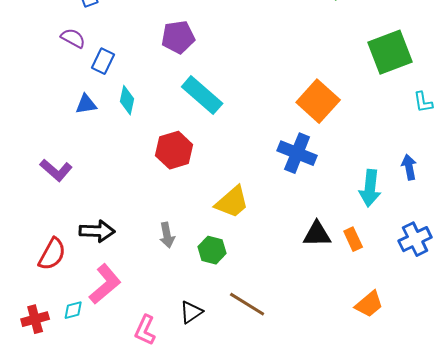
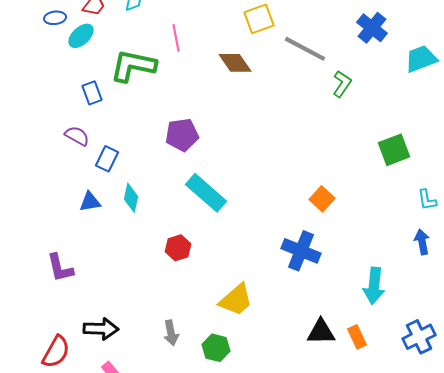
green square: (390, 52) -> (394, 150), size x0.7
orange square: (318, 101) -> (322, 199), size x0.6
red hexagon: (174, 150) -> (178, 248), size x0.7
blue arrow: (409, 167) -> (422, 242), moved
purple L-shape: (56, 170) -> (60, 268), turned 36

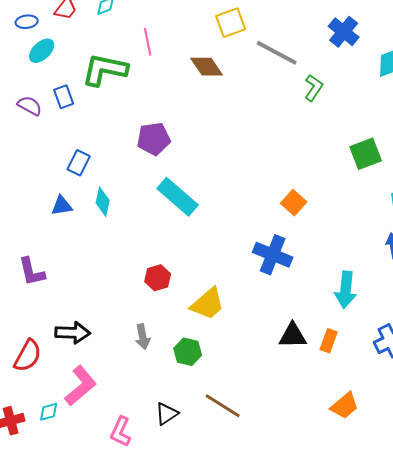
cyan ellipse: (81, 36) -> (42, 51), moved
purple semicircle: (77, 136) -> (30, 106), moved
red hexagon: (178, 248) -> (158, 278), moved
orange rectangle: (357, 337) -> (329, 341), turned 45

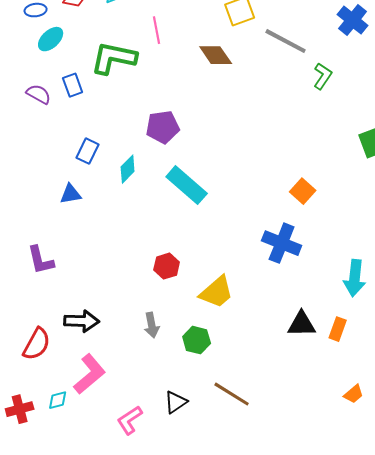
cyan diamond: (103, 202) -> (128, 169), moved, turned 32
orange trapezoid: (345, 406) -> (354, 394), size x0.7
pink L-shape: (121, 432) -> (130, 420), turned 32

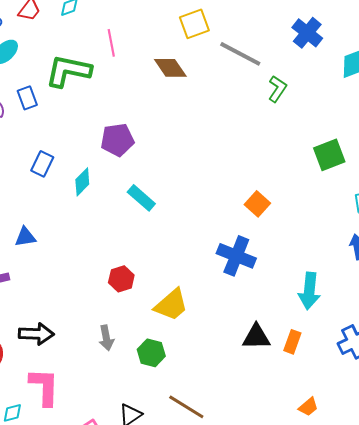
cyan rectangle: (187, 185) -> (141, 198), size x0.7
blue triangle: (71, 194) -> (25, 237), moved
pink L-shape: (90, 374) -> (44, 387), turned -48

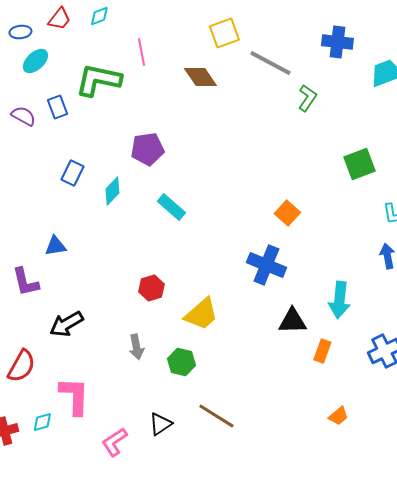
blue cross: (307, 33) -> (337, 42), turned -32
black arrow: (36, 334) -> (66, 324), moved, turned 148
black triangle: (256, 337) -> (292, 321), moved

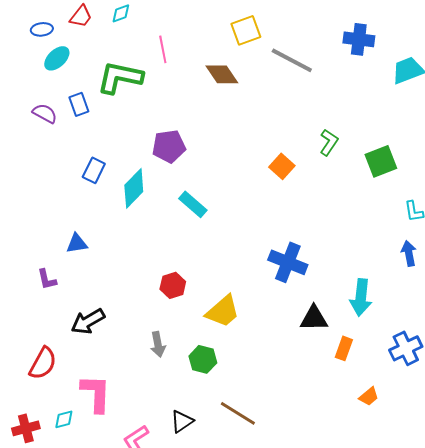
green L-shape: (307, 98) -> (329, 142), moved
cyan diamond: (112, 191) -> (134, 188), size x1.4
orange square: (287, 213) -> (282, 166), moved
purple L-shape: (25, 282) -> (47, 279), size x0.7
orange trapezoid: (338, 416) -> (369, 396), moved

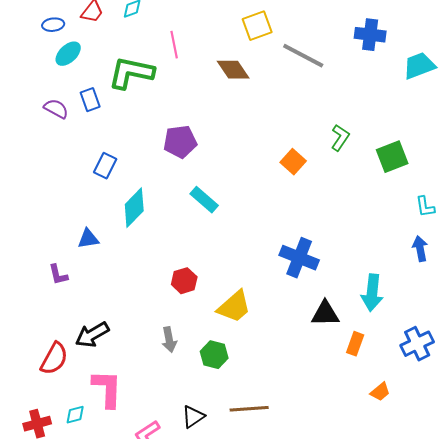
cyan diamond: (134, 188) -> (134, 208), moved
black arrow: (88, 321) -> (92, 335), moved
brown line: (238, 413) -> (249, 409), turned -36

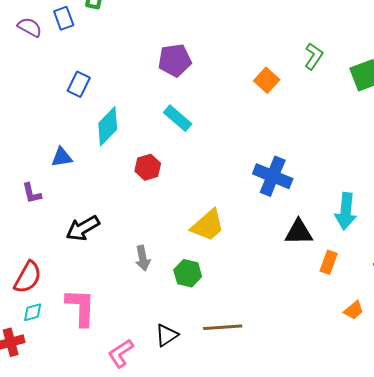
purple pentagon: (180, 142) -> (175, 60), moved
red hexagon: (184, 281) -> (148, 167), moved
black arrow: (92, 335) -> (83, 228), moved
cyan diamond: (75, 415) -> (33, 312), moved

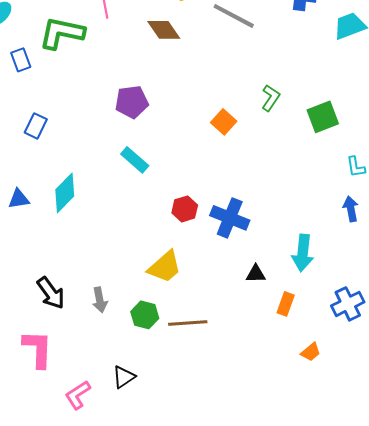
cyan diamond: (108, 126) -> (65, 193), moved
red hexagon: (148, 167) -> (185, 209), moved
black arrow: (83, 228) -> (51, 293), moved, turned -96
black triangle: (299, 232) -> (256, 274), size x0.7
brown line: (223, 327) -> (188, 323), moved

